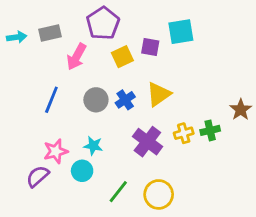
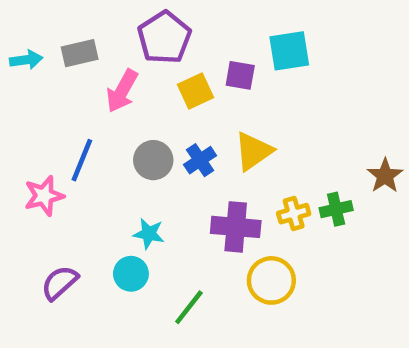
purple cross: (147, 142) -> (236, 227), turned -32
pink star: (56, 151) -> (44, 196), moved
yellow circle: (159, 194) -> (271, 280), moved

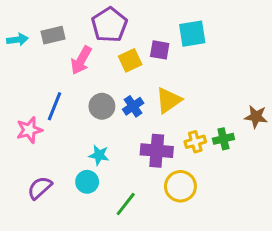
brown star: (385, 176) -> (256, 117), turned -30

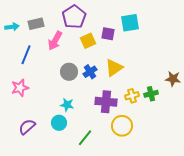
blue line: (55, 106) -> (26, 55), moved

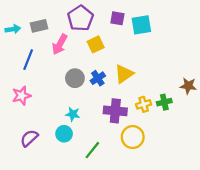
purple square: (108, 34) -> (117, 18), moved

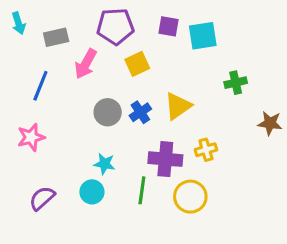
purple pentagon: (80, 18) -> (115, 26), turned 30
cyan arrow: (13, 29) -> (19, 23), moved, turned 80
green cross: (164, 102) -> (236, 83), moved
green line: (92, 150) -> (142, 190), moved, turned -30

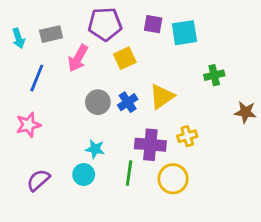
cyan arrow: (19, 23) -> (18, 38), moved

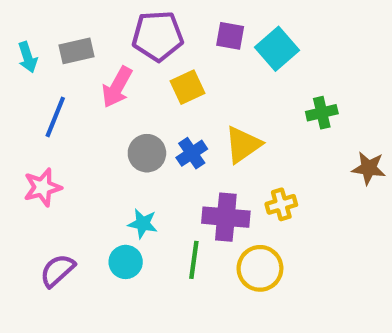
cyan square: (184, 33) -> (277, 49), turned -32

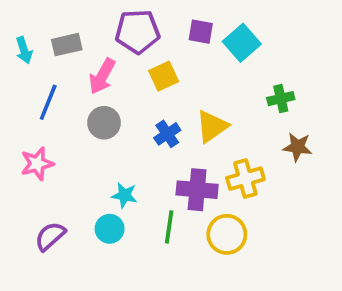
gray circle: (147, 153) -> (104, 123), moved
brown star: (369, 168) -> (298, 147), moved
yellow cross: (281, 204) -> (245, 179), size x1.4

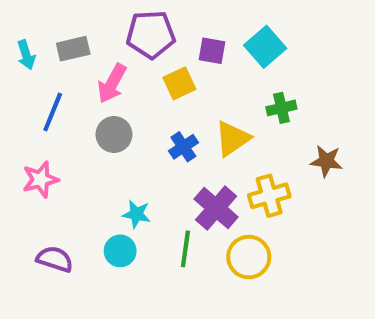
purple square: (201, 32) -> (212, 51), moved
green cross: (281, 99) -> (281, 108), moved
purple cross: (197, 190) -> (216, 208), turned 36
purple semicircle: (50, 236) -> (55, 259), turned 60

